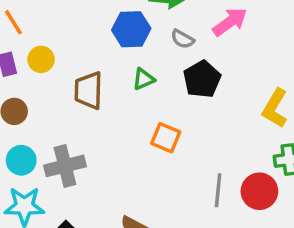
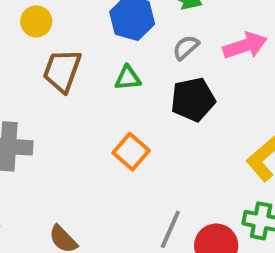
gray semicircle: (182, 39) -> (186, 48), turned 90
yellow circle: (41, 59) -> (36, 21), moved

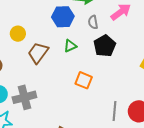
gray semicircle: (186, 48) -> (93, 22), turned -40
brown trapezoid: (62, 71) -> (38, 53), turned 35

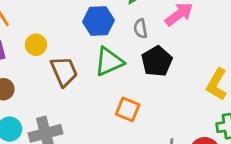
green triangle: (70, 46) -> (109, 62), size x1.6
brown trapezoid: (38, 53) -> (64, 71), turned 120

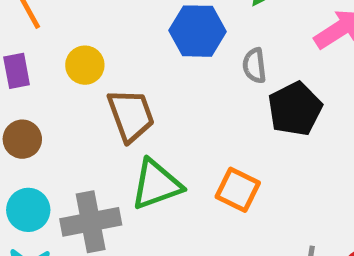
gray semicircle: (140, 29) -> (254, 66), moved
green triangle: (109, 62) -> (156, 184), moved

